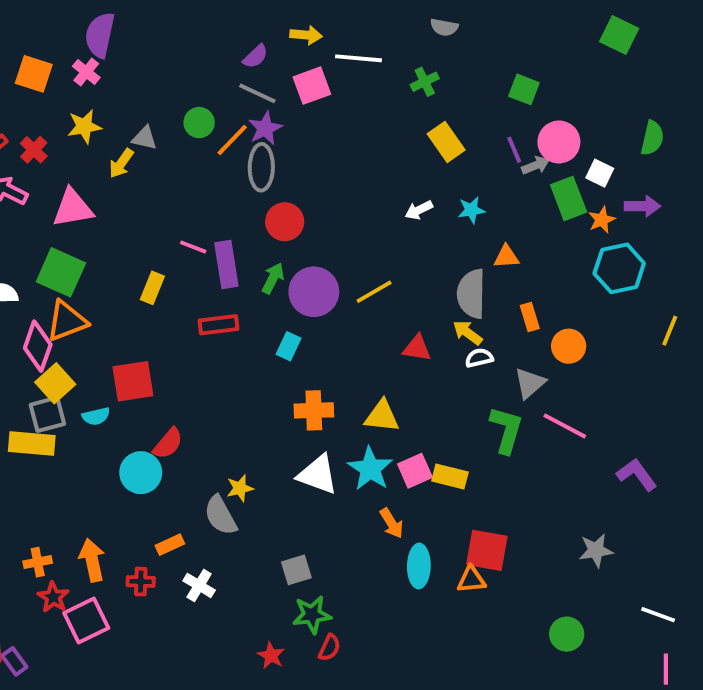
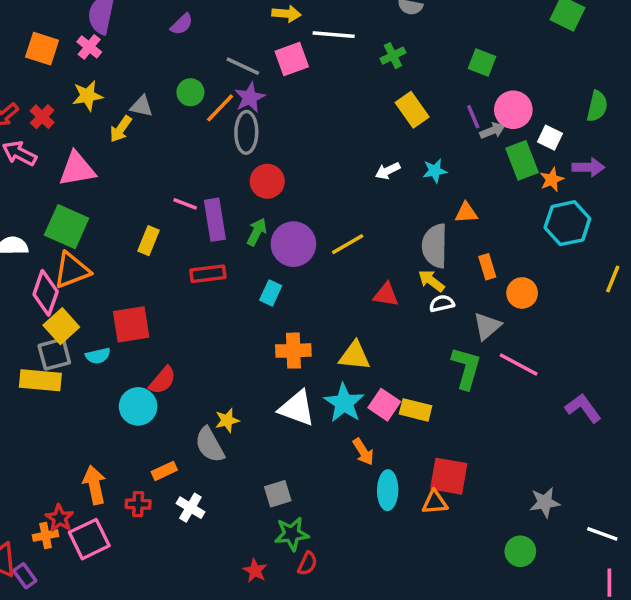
purple semicircle: (255, 56) -> (182, 24), moved
pink square: (415, 471) -> (384, 405), turned -32
gray star: (596, 550) -> (545, 502), moved
orange cross: (38, 562) -> (46, 536), moved

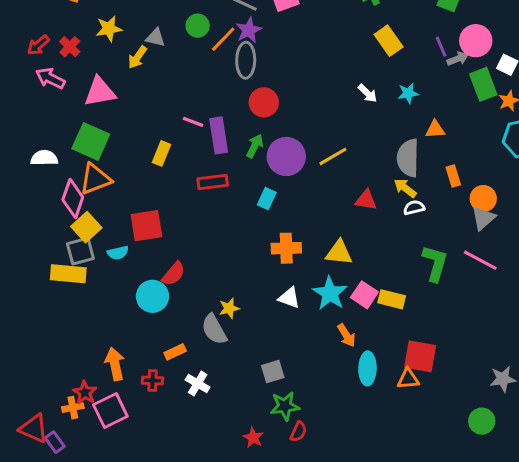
white arrow: (388, 171) -> (367, 93), turned -110
gray triangle: (487, 326) -> (483, 218), moved
white triangle: (297, 408) -> (289, 298), size x0.7

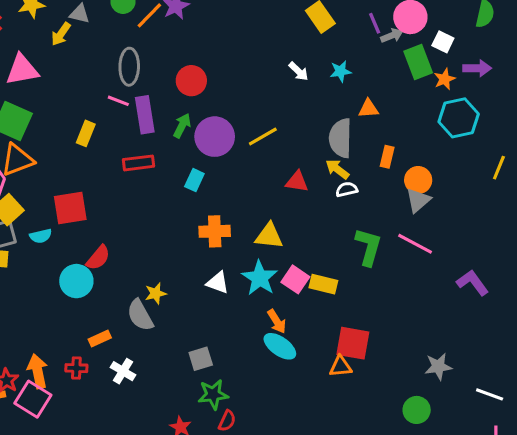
gray ellipse: (246, 60) -> (129, 67), moved
orange rectangle: (453, 176) -> (387, 157), turned 30
orange arrow: (115, 364) -> (38, 371), moved
cyan ellipse: (367, 368) -> (280, 346), moved, turned -56
pink square: (110, 411) -> (33, 399), turned -32

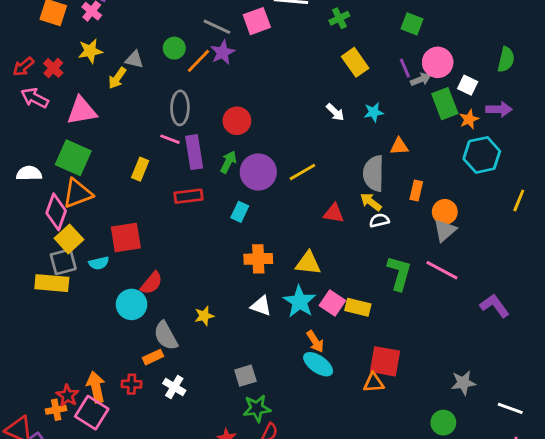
gray semicircle: (140, 315) -> (166, 336), moved

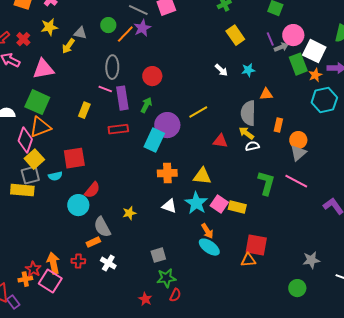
white square: (468, 85) -> (314, 51), size x1.6
purple circle: (258, 172) -> (167, 125), moved
cyan rectangle: (240, 212) -> (154, 140), size x1.6

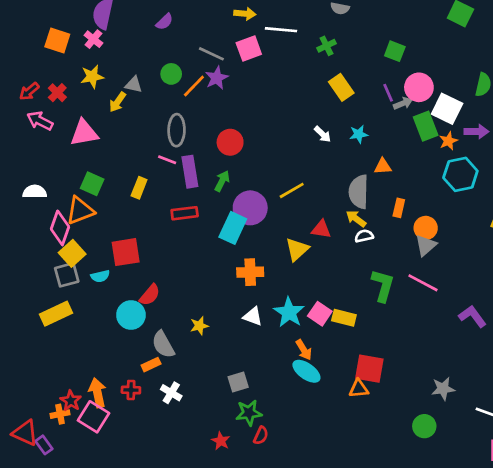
green square: (37, 102) -> (92, 184), moved, size x0.7
yellow triangle: (202, 176) -> (297, 249), moved, turned -48
yellow rectangle: (22, 190) -> (56, 314), moved, turned -30

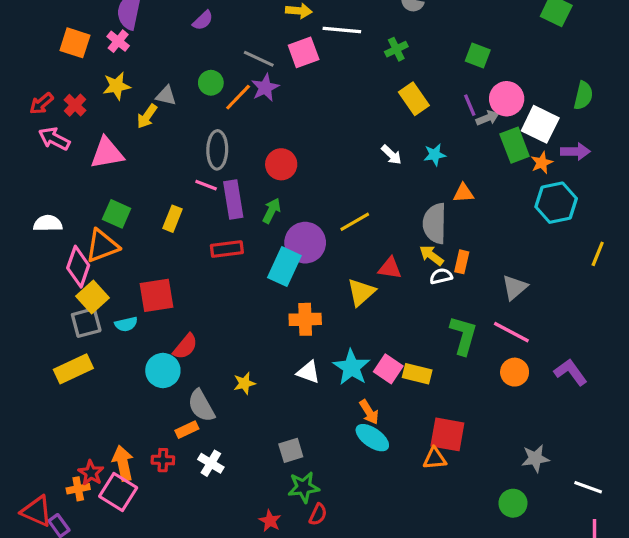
orange rectangle: (399, 208) -> (462, 262), moved
orange circle: (426, 228) -> (515, 372), moved

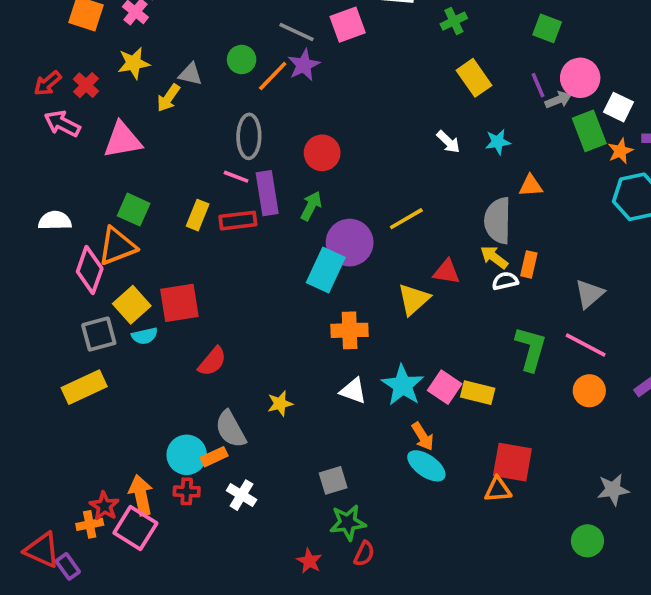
white square: (540, 124) -> (619, 107), size x0.7
red rectangle: (227, 249) -> (238, 221), moved
yellow square: (93, 297) -> (132, 305), moved
cyan circle: (163, 370) -> (187, 455), moved

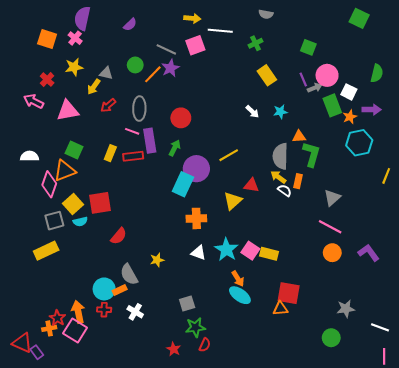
red arrow: (48, 83) -> (108, 105), moved
white semicircle: (505, 281) -> (285, 190), turned 48
green L-shape: (531, 349) -> (312, 154), moved

